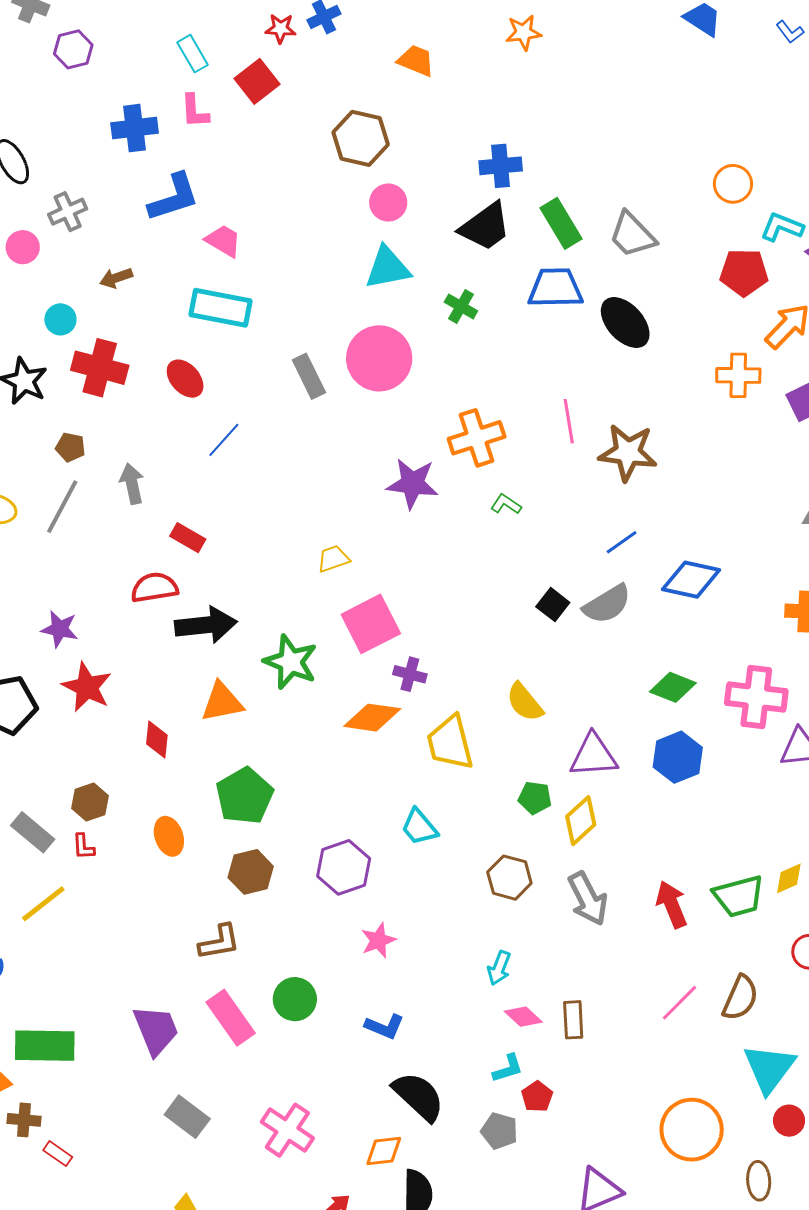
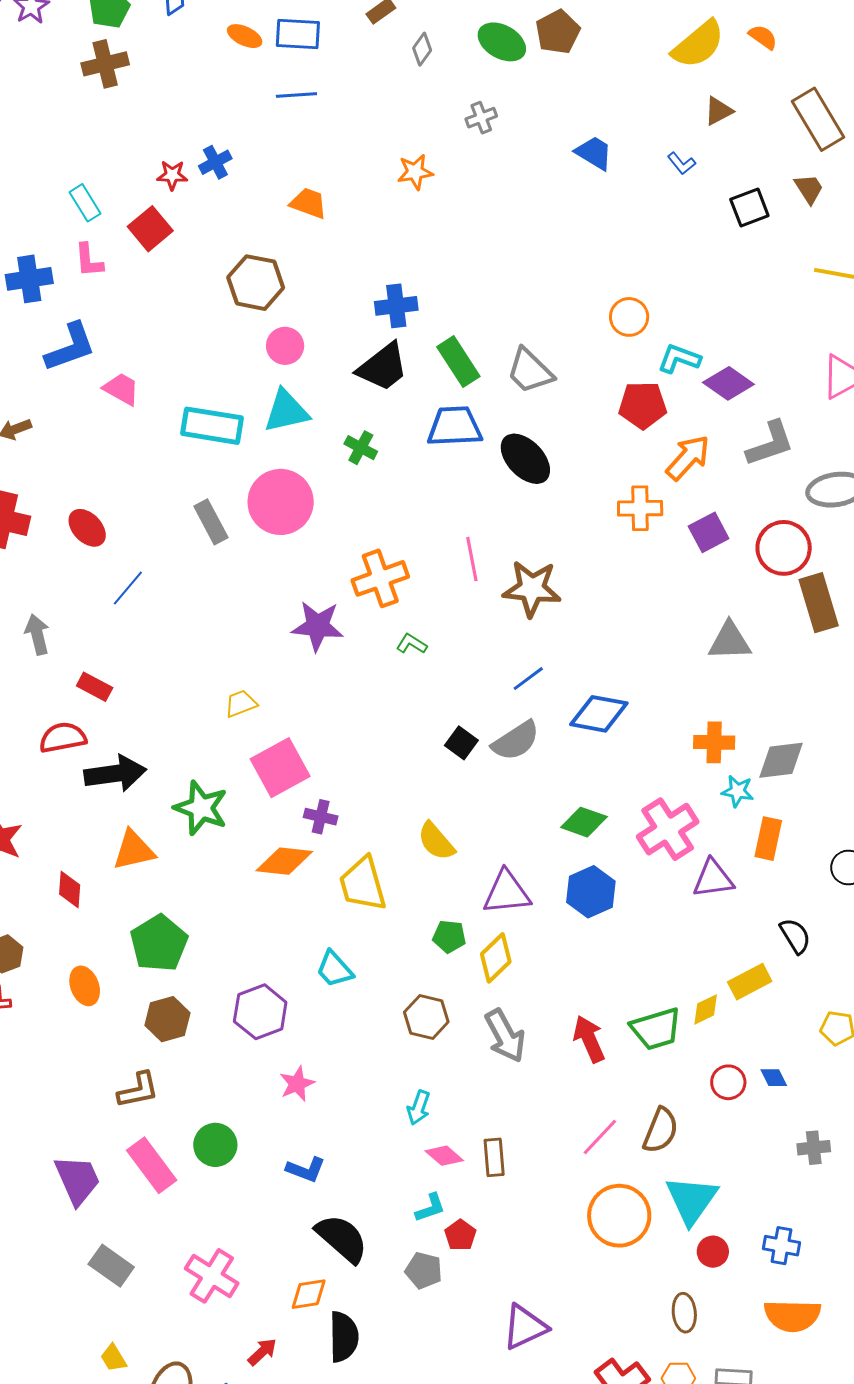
cyan rectangle: (221, 308) -> (212, 426), moved
pink cross: (756, 697) -> (668, 829), turned -38
orange circle: (692, 1130) -> (619, 1216), moved

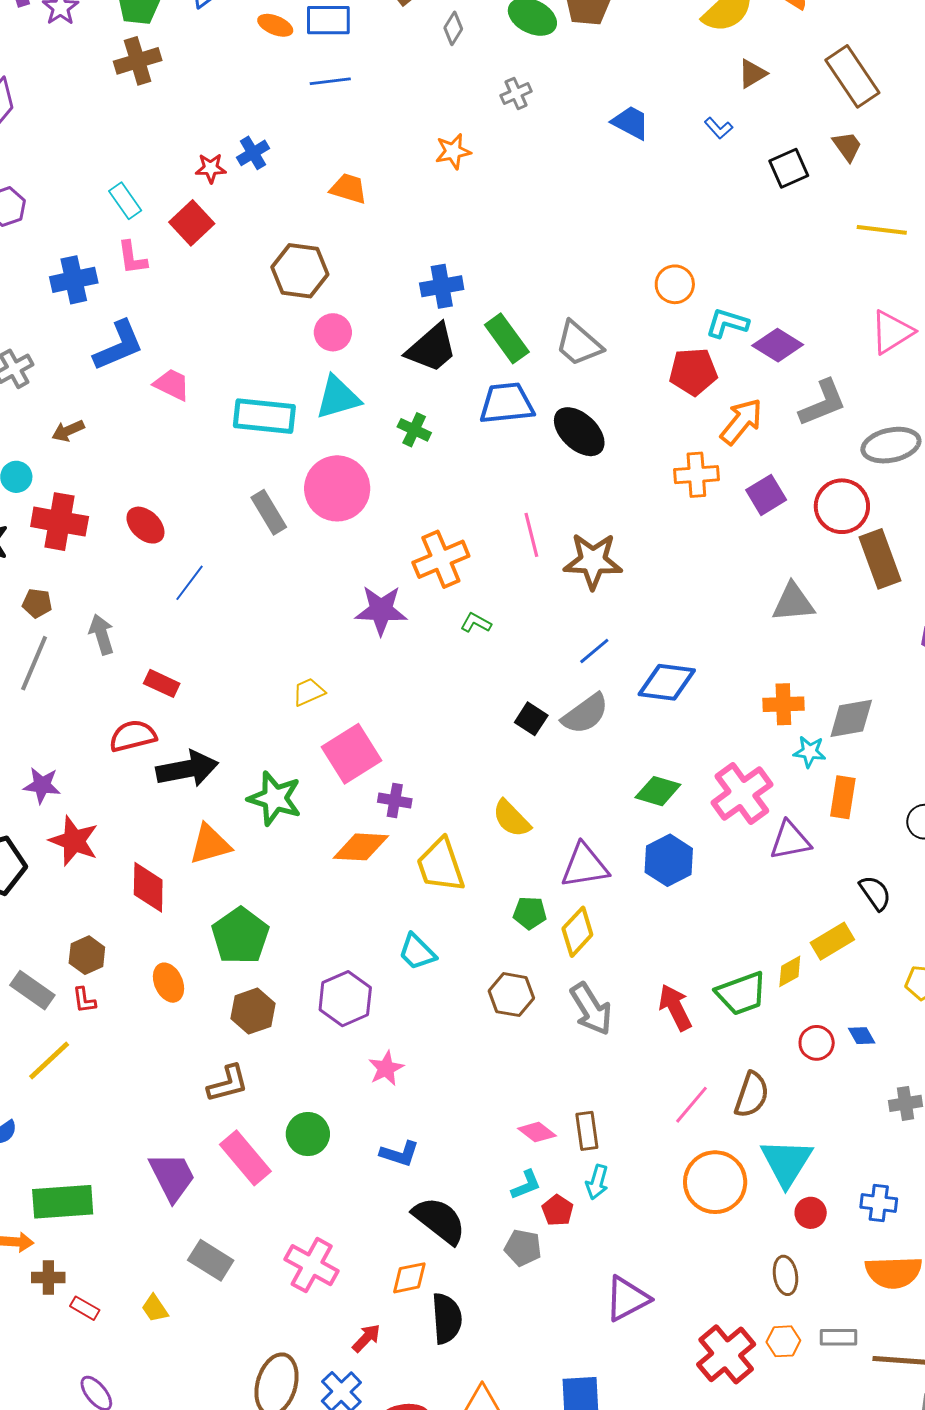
red diamond: (70, 890) -> (148, 887), size x1.4
cyan arrow: (419, 1108) -> (597, 1182), moved
yellow trapezoid: (113, 1358) -> (155, 1308), moved

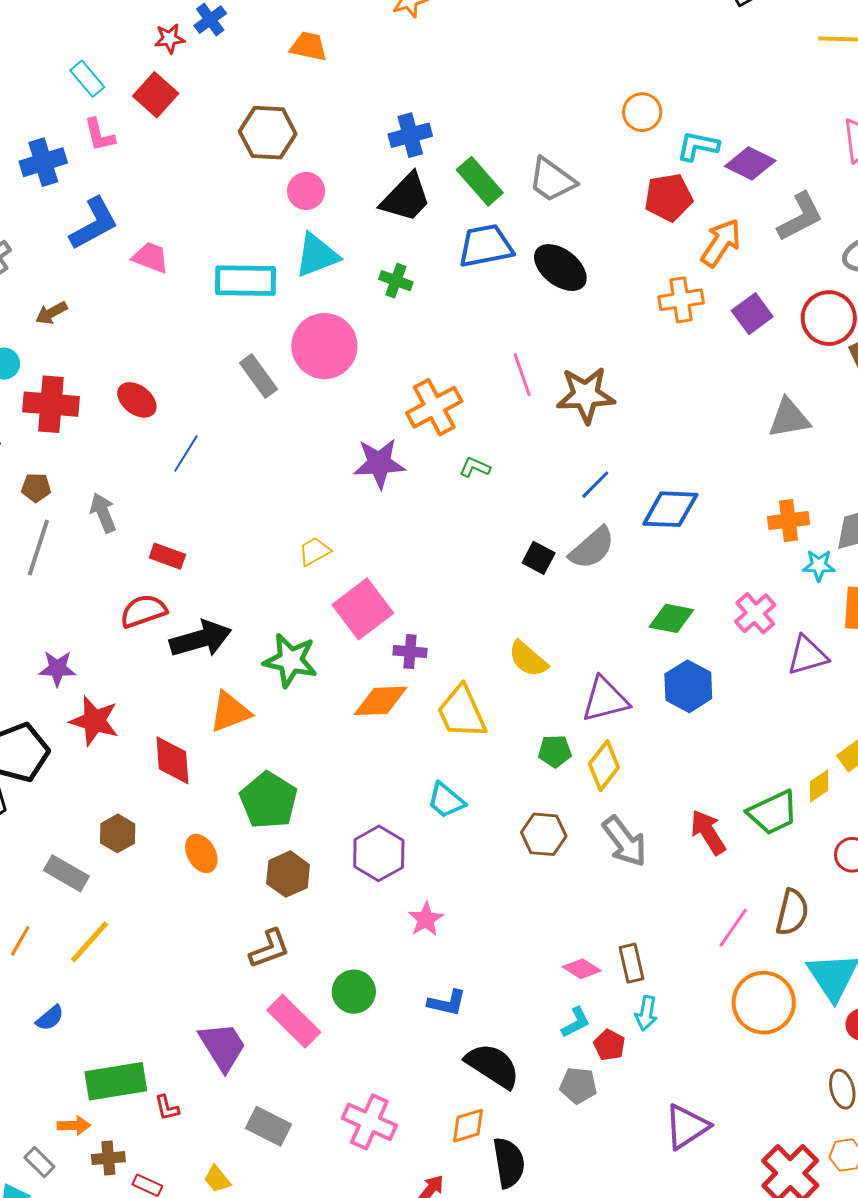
pink cross: (742, 794) -> (755, 613), size x0.7
red L-shape: (84, 1000) -> (167, 1108), moved

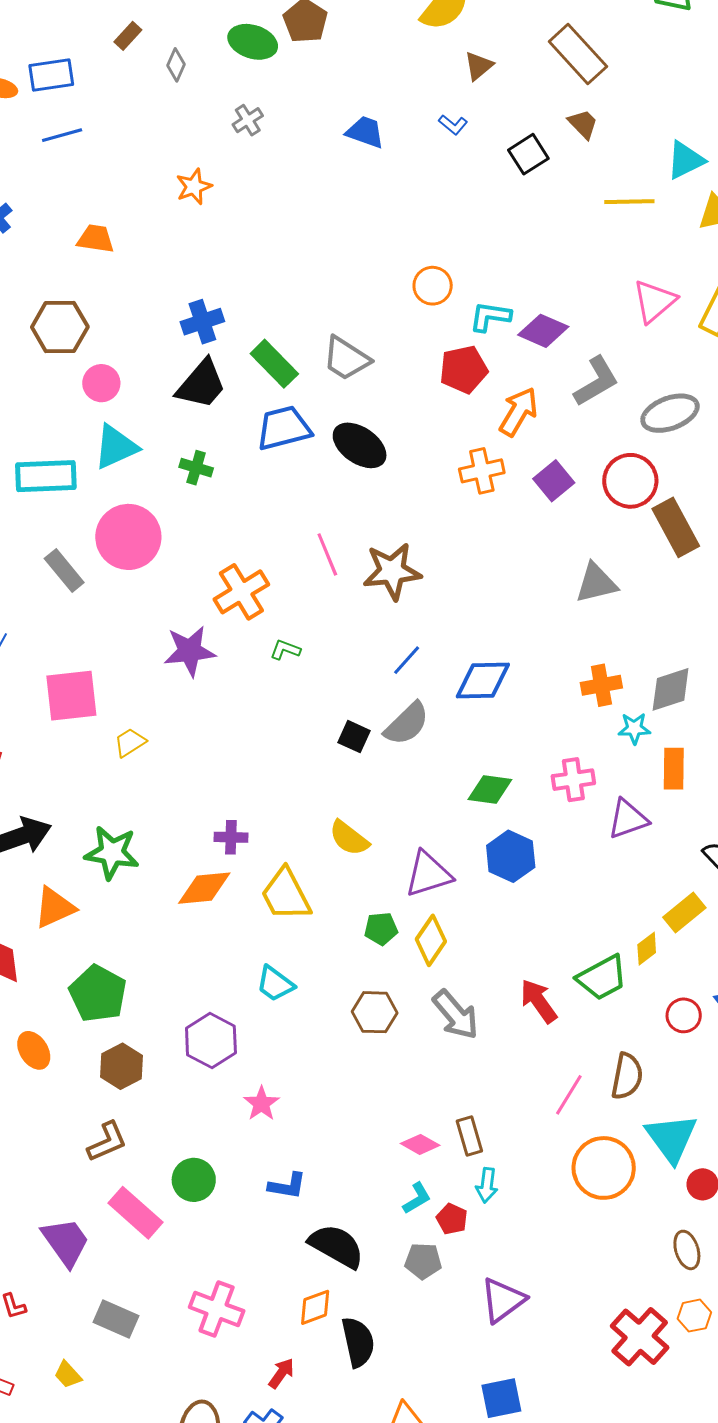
pink square: (363, 609) -> (71, 696), moved, turned 34
pink cross: (755, 613) -> (573, 780), turned 36
purple triangle: (687, 1127) -> (503, 1300), moved

